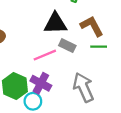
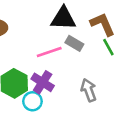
green line: (99, 47) -> (108, 47), turned 56
gray arrow: (83, 87) -> (89, 90), size x0.7

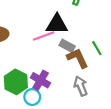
brown L-shape: (103, 24) -> (78, 58), moved
pink line: (49, 52) -> (44, 36), moved

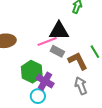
gray rectangle: (67, 46) -> (57, 51), moved
green hexagon: (16, 82) -> (32, 72), moved

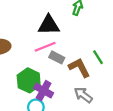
black triangle: (59, 31) -> (49, 25), moved
gray arrow: (81, 86) -> (83, 95), turned -30

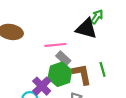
black triangle: (49, 25) -> (86, 28), moved
green hexagon: (29, 80) -> (60, 74), moved

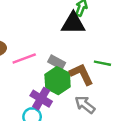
pink line: (55, 45) -> (24, 59), moved
green line: (103, 69) -> (102, 63), turned -48

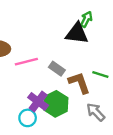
green hexagon: (58, 81) -> (56, 104), moved
gray arrow: (85, 105) -> (96, 112), moved

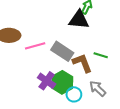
gray rectangle: (57, 69) -> (62, 51), size x1.5
cyan circle: (28, 118) -> (74, 94), moved

